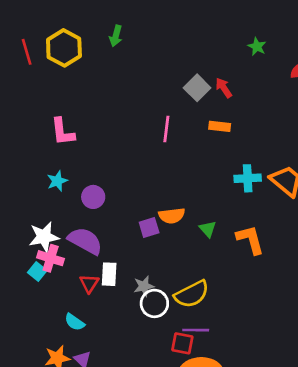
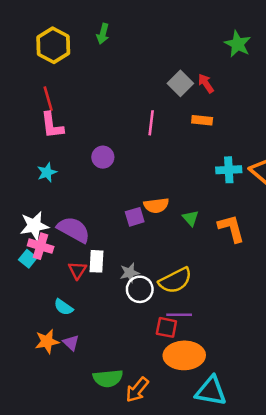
green star: (257, 47) -> (238, 44), size x1.5
red line: (27, 52) -> (48, 99), moved
purple circle: (93, 197) -> (103, 157), moved

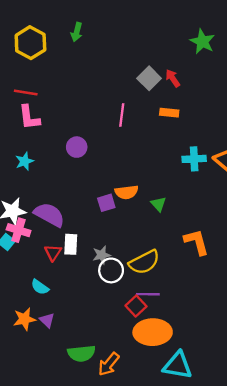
red line: (48, 99) -> (26, 92), turned -65
orange L-shape: (231, 228) -> (196, 242), moved
red square: (166, 327) -> (136, 306), turned 36

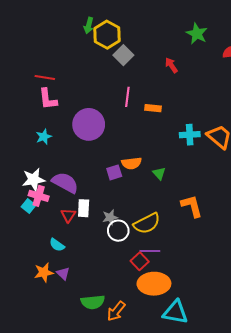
yellow hexagon: (30, 43) -> (107, 35), moved
gray square: (149, 78) -> (123, 55), moved
orange rectangle: (169, 113) -> (153, 108), moved
purple circle: (77, 147) -> (89, 124), size x1.8

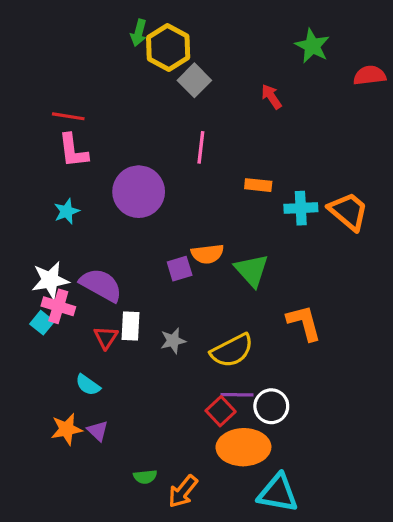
orange rectangle: (153, 108) -> (258, 185), moved
green triangle: (159, 173) -> (252, 270), size x1.6
white circle: (118, 231) -> (271, 406), moved
green semicircle: (93, 302) -> (145, 477), size x0.6

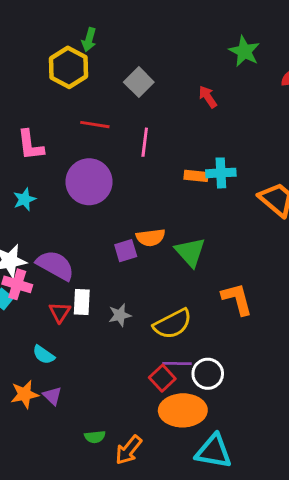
yellow hexagon: (168, 48) -> (68, 67), moved
red line: (68, 116) -> (95, 125), moved
cyan cross: (301, 208) -> (221, 173), moved

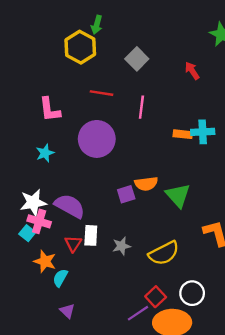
cyan semicircle: (44, 355) -> (60, 278), turned 84
purple line: (177, 363) -> (138, 313), moved, turned -35
orange star: (25, 394) -> (45, 261), moved, turned 30

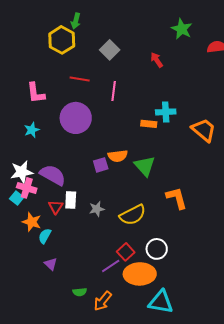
orange rectangle: (183, 134) -> (149, 124), moved

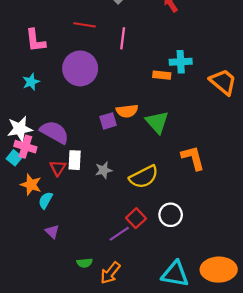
orange ellipse: (140, 274) -> (219, 270), moved

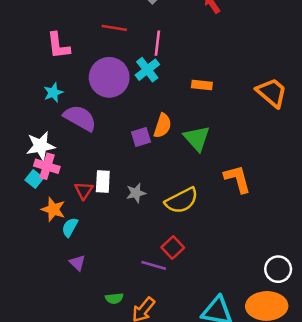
cyan cross: (181, 62) -> (147, 70), moved, turned -35
orange semicircle: (127, 111) -> (163, 126), turned -65
purple semicircle: (54, 132) -> (80, 118), moved
white circle: (171, 215) -> (278, 269), moved
purple line: (119, 234) -> (154, 265), turned 50

